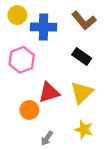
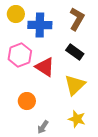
brown L-shape: (84, 20) -> (77, 19), turned -110
red triangle: (49, 93) -> (45, 67), moved, turned 50

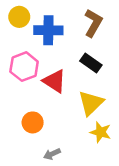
yellow star: (77, 119) -> (101, 132), moved
gray arrow: (43, 127) -> (52, 154), turned 32

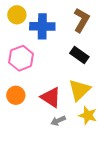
red triangle: (54, 81) -> (51, 97), moved
orange circle: (33, 122) -> (16, 95), moved
gray arrow: (52, 154) -> (58, 121), moved

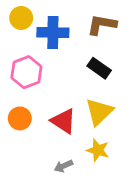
brown L-shape: (81, 20) -> (102, 25), turned -110
yellow star: (88, 115) -> (98, 150), moved
gray arrow: (58, 121) -> (63, 166), moved

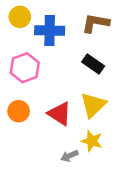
gray arrow: (63, 166) -> (69, 156), moved

